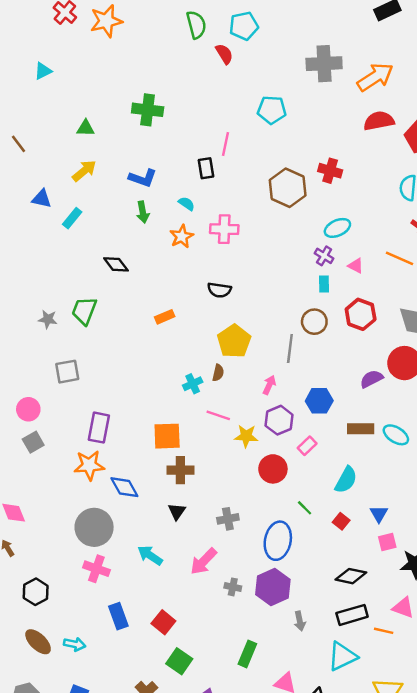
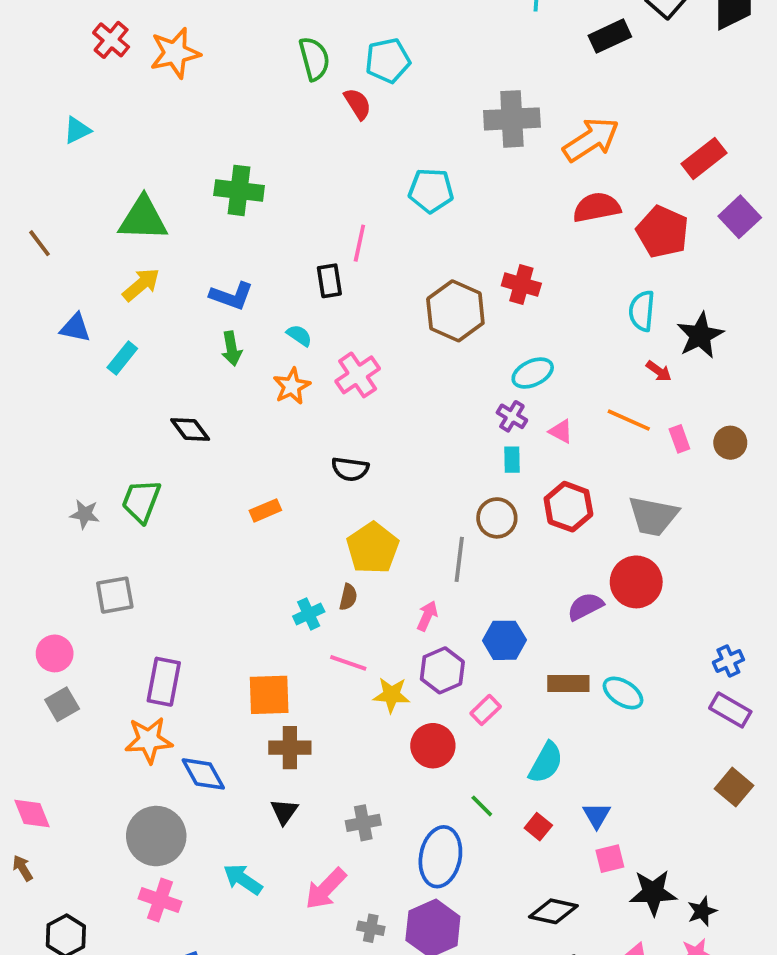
green triangle: (86, 128) -> (143, 219), size x1.8
pink cross: (224, 229) -> (358, 375), turned -36

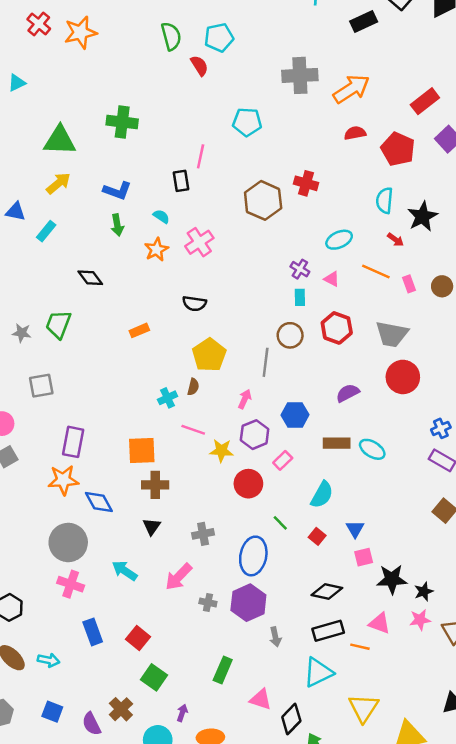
red semicircle: (597, 207) -> (355, 133), size x0.7
cyan ellipse: (533, 373) -> (339, 240), moved
red circle: (636, 582) -> (403, 377), moved

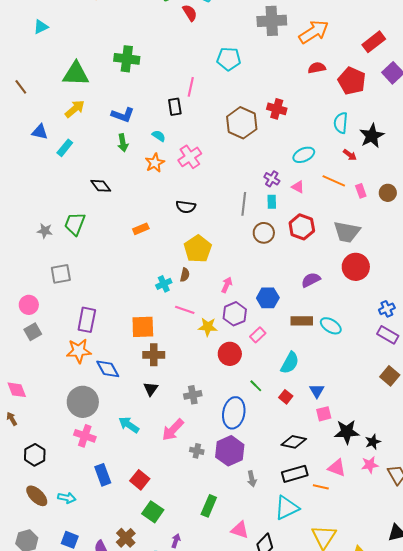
gray line: (266, 362) -> (244, 204), moved

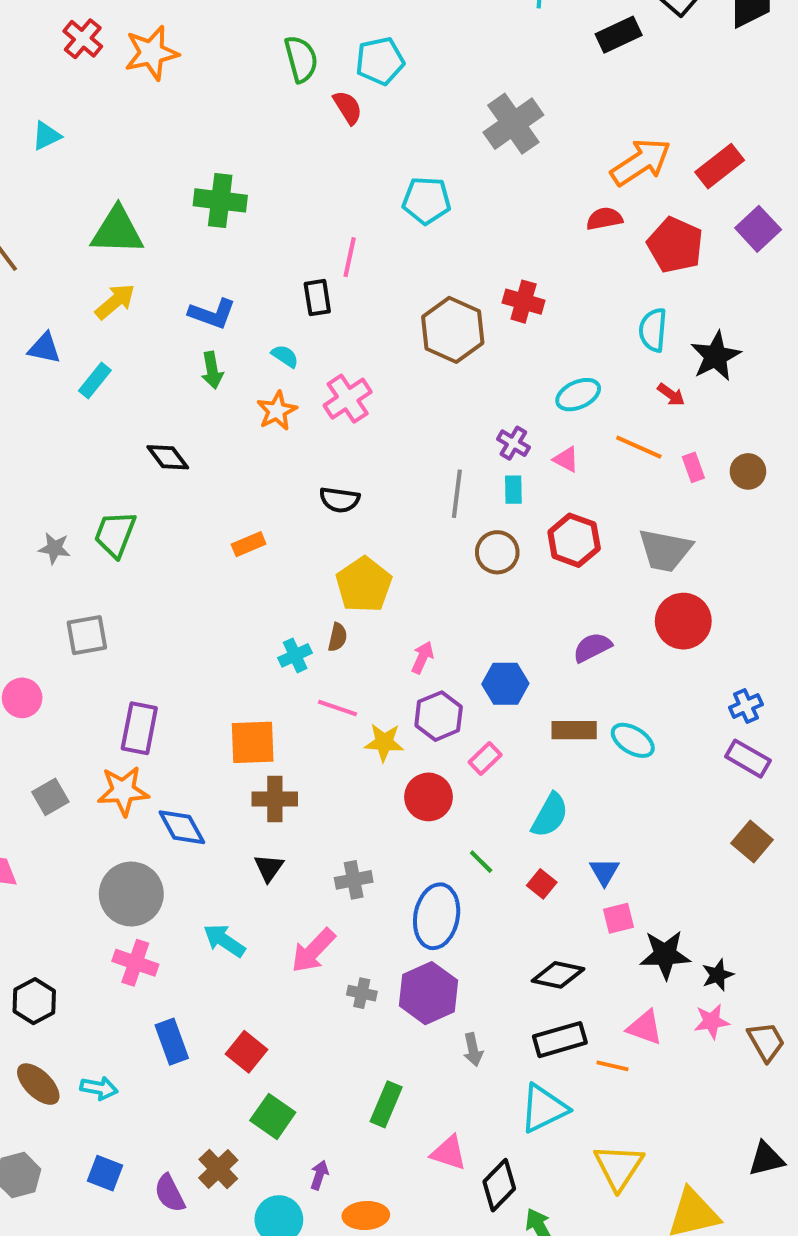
gray cross: (272, 21) -> (513, 124), turned -32
orange arrow: (314, 32) -> (641, 162), moved
gray square: (33, 332) -> (50, 797), moved

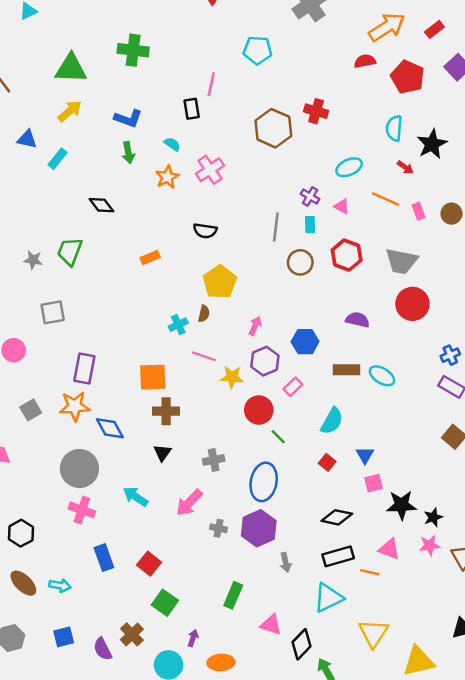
red rectangle: (720, 166) -> (434, 29), size x0.7
purple semicircle: (592, 647) -> (358, 320), turned 40
green line: (481, 862) -> (278, 437), moved
blue square: (105, 1173) -> (64, 637), turned -35

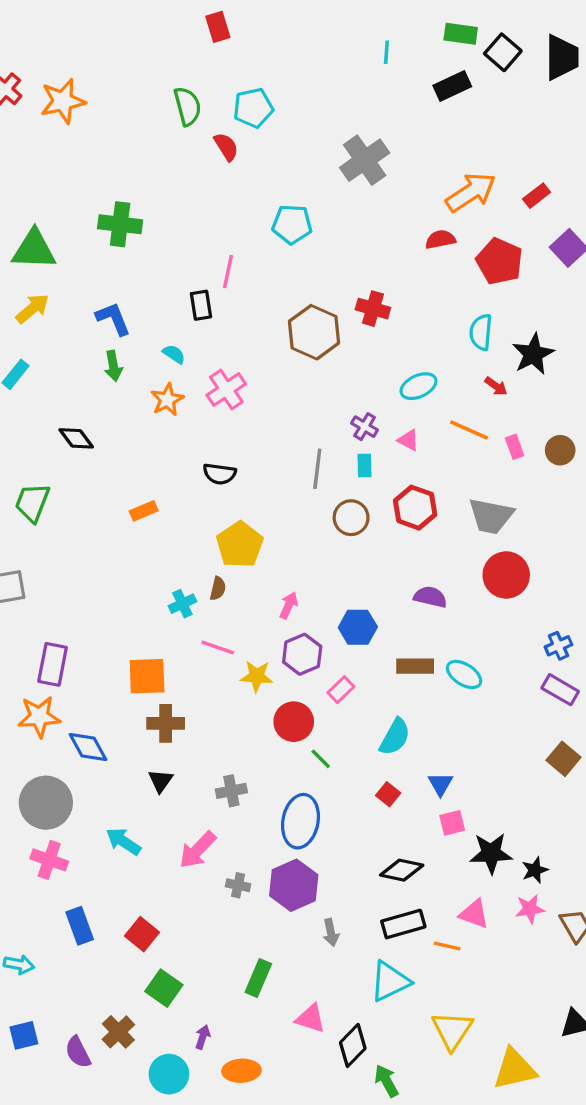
blue L-shape: (128, 118) -> (113, 319), turned -132

